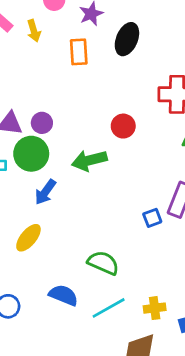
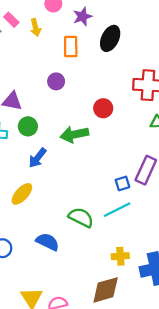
purple circle: (42, 123) -> (56, 81), moved
green circle: (31, 154) -> (28, 126), size x0.7
cyan line: (109, 308) -> (117, 210), moved

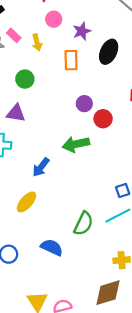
purple circle: (56, 81) -> (84, 104), moved
green circle: (28, 126) -> (25, 79), moved
green semicircle: (81, 217) -> (83, 224), turned 90

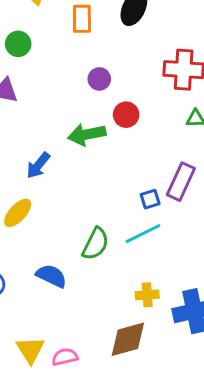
red circle: (103, 119) -> (126, 115), moved

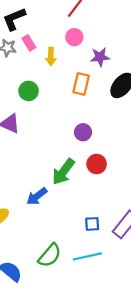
green arrow: (87, 134) -> (63, 172), turned -56
blue arrow: (38, 165) -> (37, 196), moved
blue square: (150, 199) -> (92, 224), moved

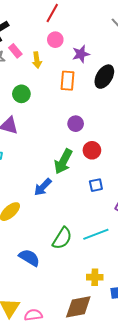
blue square: (92, 224) -> (96, 185), moved

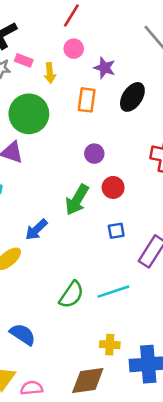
pink rectangle: (15, 51) -> (24, 60), turned -32
purple star: (81, 54) -> (105, 68), turned 30
green circle: (21, 94) -> (29, 114), size x1.8
blue arrow: (43, 187) -> (36, 230), moved
blue semicircle: (29, 258) -> (23, 334), moved

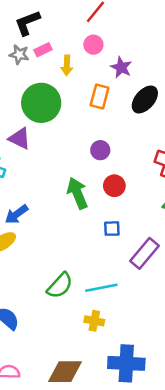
pink rectangle: (24, 60) -> (43, 50), turned -54
green arrow: (77, 200) -> (77, 193), turned 120
blue arrow: (36, 230) -> (16, 214), moved
yellow cross: (110, 345) -> (94, 321), moved

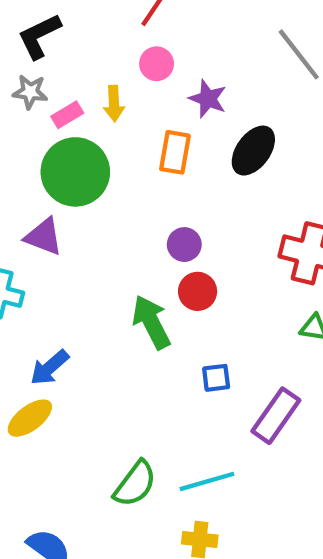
pink rectangle: (43, 50) -> (67, 115), moved
red circle: (114, 186) -> (198, 291), moved

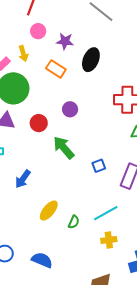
orange rectangle: (175, 152) -> (56, 69), turned -54
red circle: (198, 291) -> (39, 123), moved
yellow ellipse: (30, 418) -> (49, 211), moved
green semicircle: (135, 484) -> (74, 222), size x0.6

